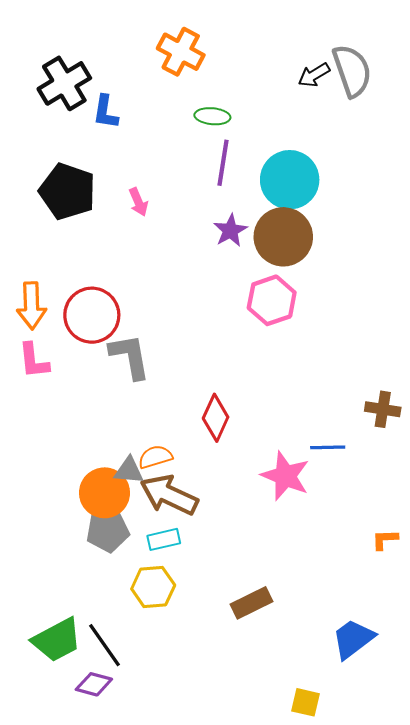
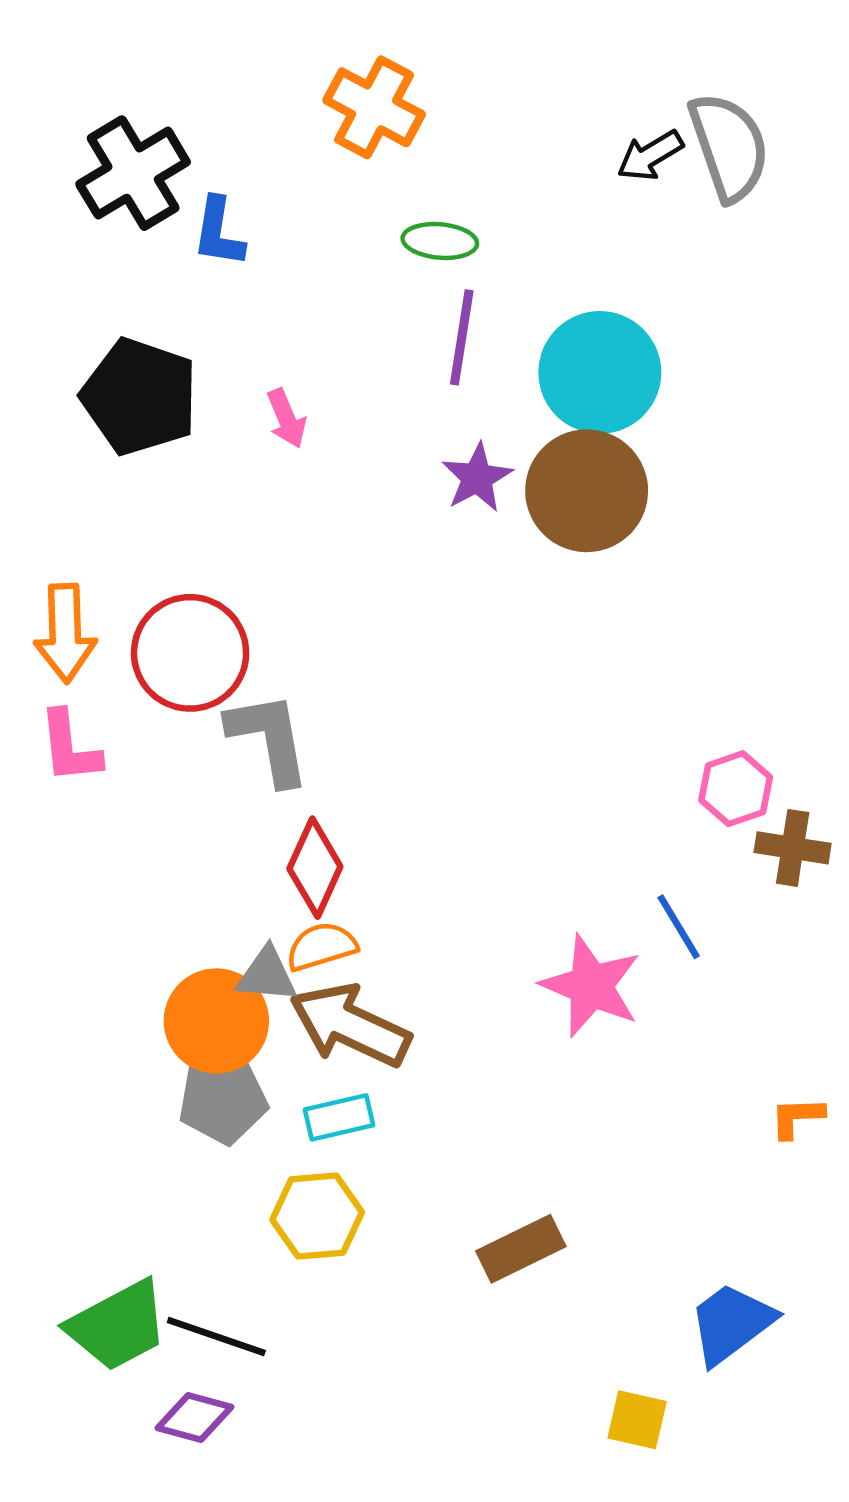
pink hexagon: (272, 300) -> (736, 789), moved, size x0.7
red diamond: (216, 418) -> (315, 868), moved
blue line: (328, 447) -> (679, 927), turned 60
black line: (104, 645) -> (216, 1336), turned -36
yellow square: (306, 702) -> (637, 1420), moved

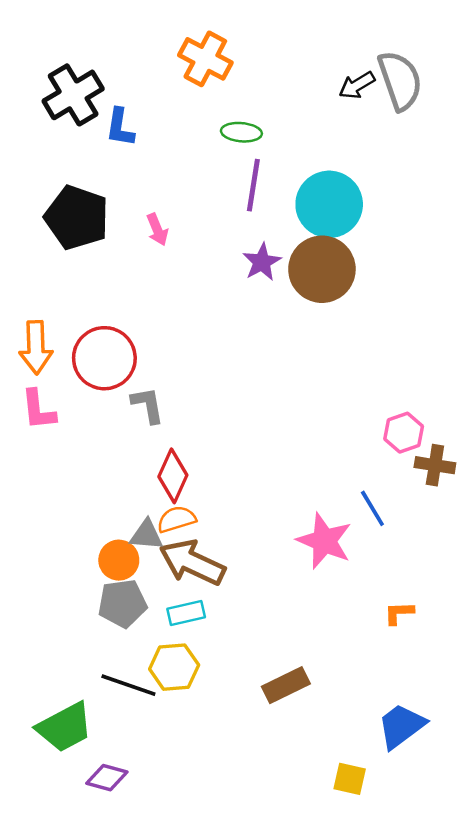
gray L-shape: (269, 738) -> (148, 405), size x0.7
orange circle: (216, 1021) -> (119, 560), size x0.7
orange L-shape: (797, 1117) -> (399, 613), moved
black line: (216, 1336) -> (128, 685), moved

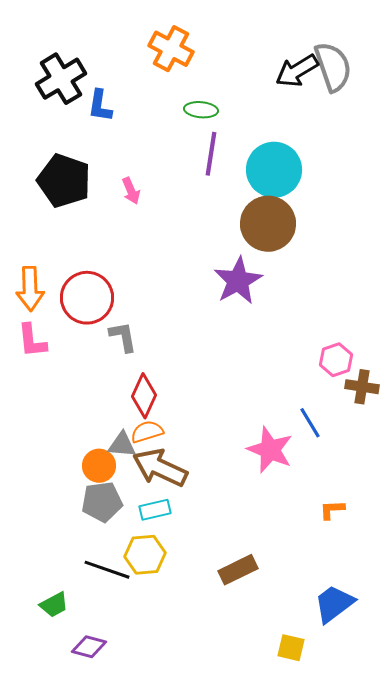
black arrow: (357, 85) -> (297, 71), size x1.4
purple star: (262, 262) -> (238, 281), moved, size x1.5
green trapezoid: (65, 727) -> (54, 605), size x0.6

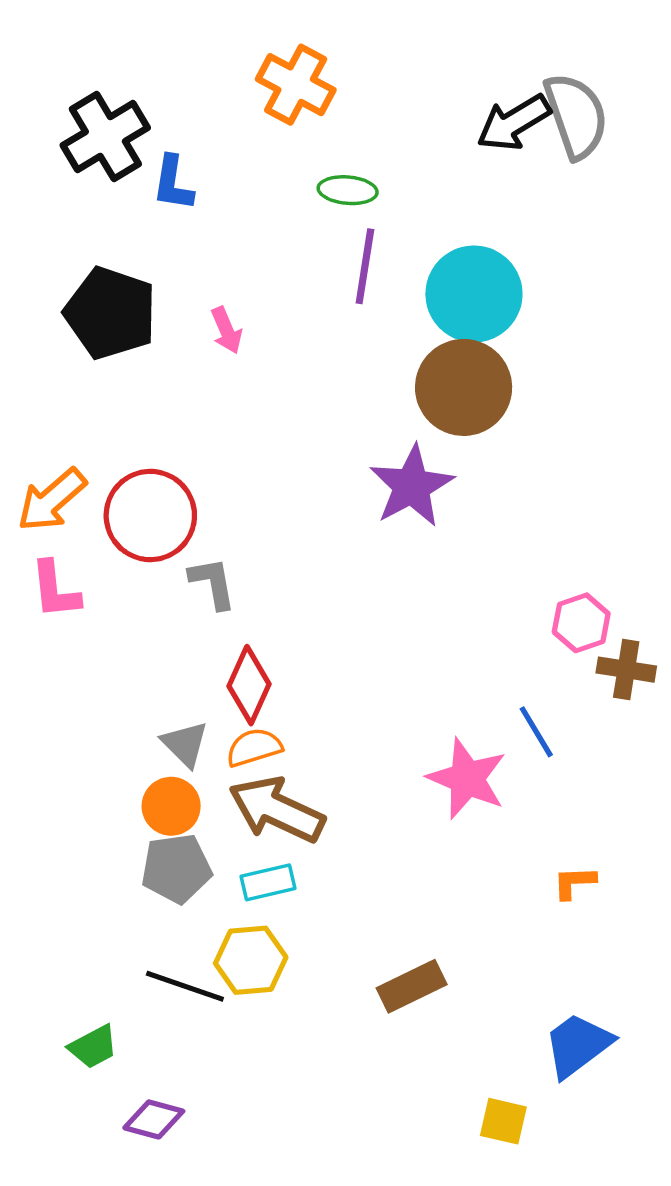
orange arrow: (30, 289) -> (52, 500), turned 51
gray triangle: (122, 445) -> (185, 744), moved, turned 40

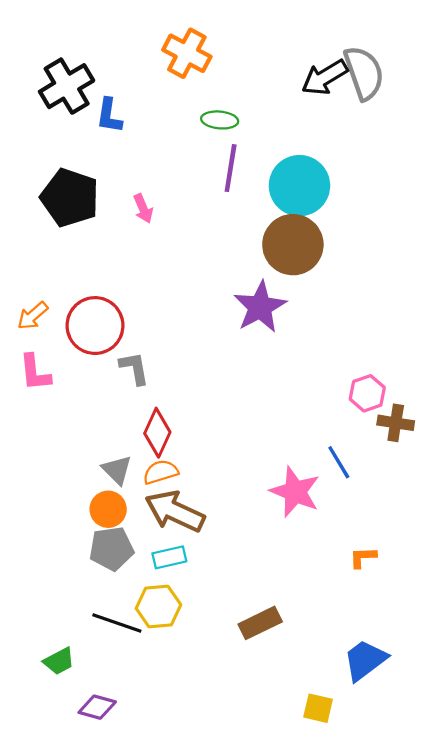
orange arrow: (52, 500) -> (33, 316), size x0.7

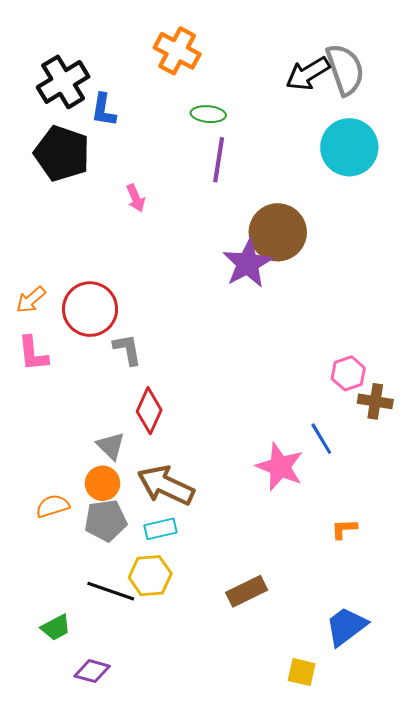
cyan circle: (299, 186) -> (349, 147), moved
black pentagon: (70, 198) -> (62, 153), moved
purple star: (260, 307) -> (248, 263), moved
orange semicircle: (161, 472) -> (53, 506), moved

